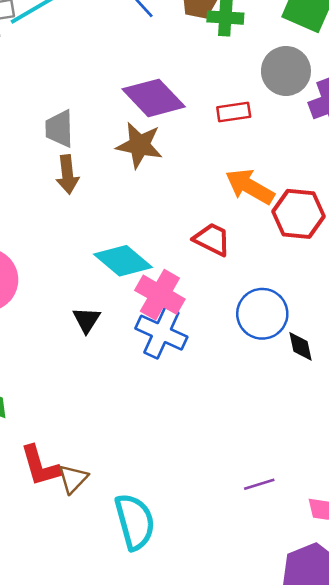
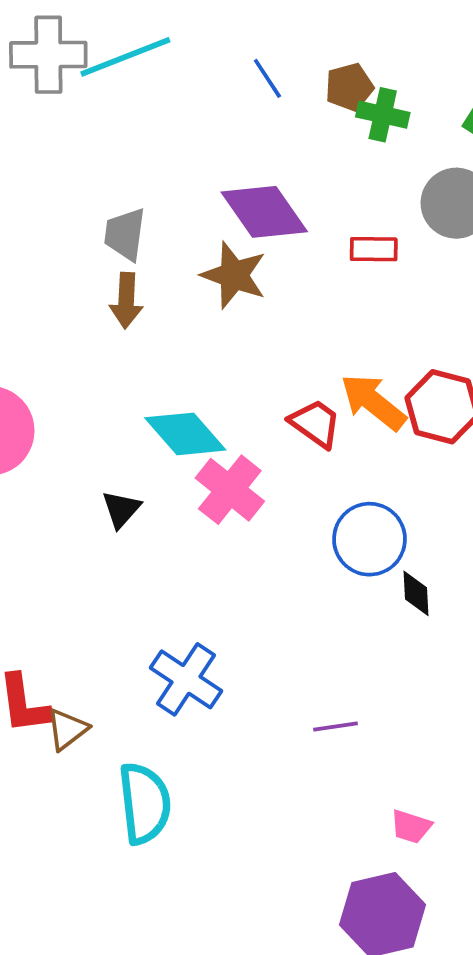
orange arrow: (250, 187) -> (373, 402), moved
blue cross: (161, 333) -> (186, 679), moved
purple line: (259, 484) -> (335, 727), moved

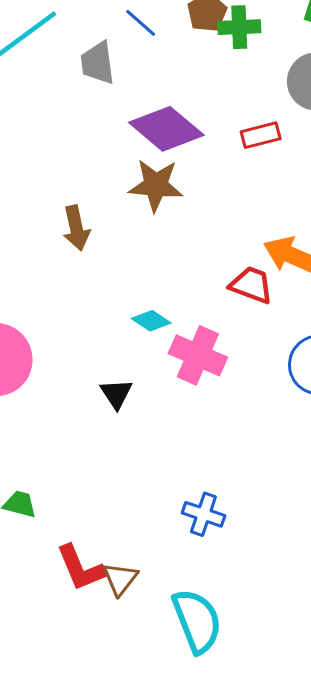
gray trapezoid: (125, 234) -> (98, 63), moved
cyan diamond: (185, 434) -> (151, 321), size x0.6
blue cross: (186, 679) -> (203, 514), size x0.7

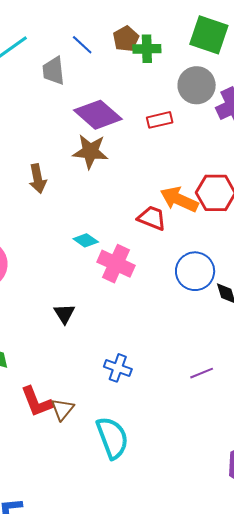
black triangle: (116, 394) -> (64, 314), moved

